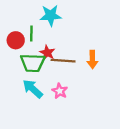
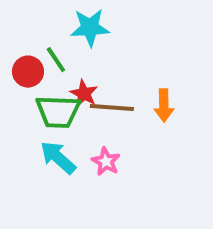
green line: (31, 33) -> (56, 60), turned -35

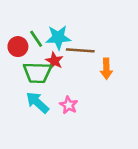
cyan star: (90, 28) -> (58, 37), moved
brown line: (112, 108) -> (80, 50), moved

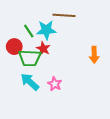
red circle: (18, 47) -> (14, 47), moved
brown line: (80, 50) -> (64, 15), moved
orange arrow: (106, 69) -> (94, 55), moved

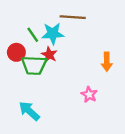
cyan arrow: (30, 82) -> (29, 111), moved
pink star: (55, 84) -> (89, 95), moved

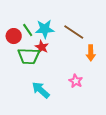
brown line: (73, 17) -> (74, 32), moved, turned 30
red circle: (16, 52) -> (14, 36), moved
cyan arrow: (29, 111) -> (41, 90), moved

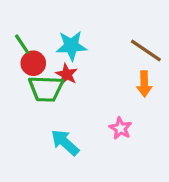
green line: (28, 30) -> (22, 44), moved
brown line: (74, 32) -> (146, 51), moved
red circle: (14, 36) -> (33, 63), moved

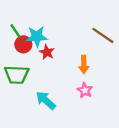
cyan star: (71, 46) -> (37, 37), moved
orange arrow: (144, 84) -> (84, 65), moved
green trapezoid: (46, 89) -> (17, 75), moved

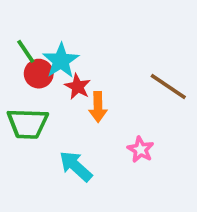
brown line: (103, 35) -> (168, 87), moved
cyan star: (37, 37) -> (61, 61), turned -30
orange arrow: (84, 65) -> (98, 107), moved

